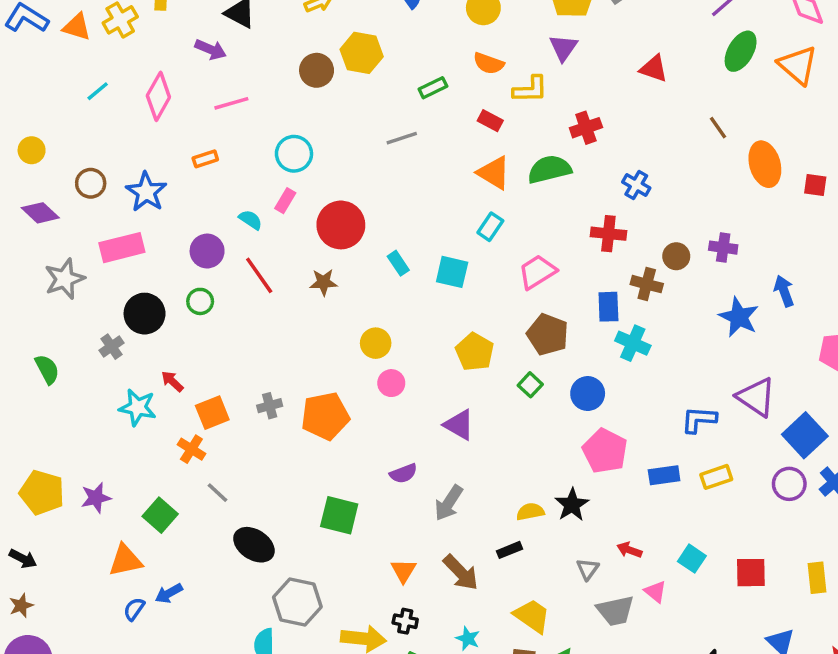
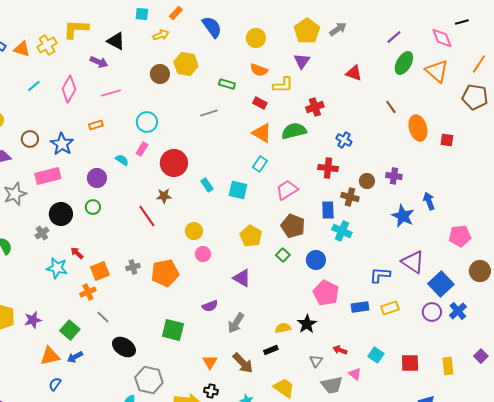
green rectangle: (433, 88) -> (227, 84), turned 42
red line: (259, 275) -> (147, 216), moved
orange cross: (191, 449) -> (88, 292), turned 35
blue arrow: (169, 593) -> (75, 357), moved

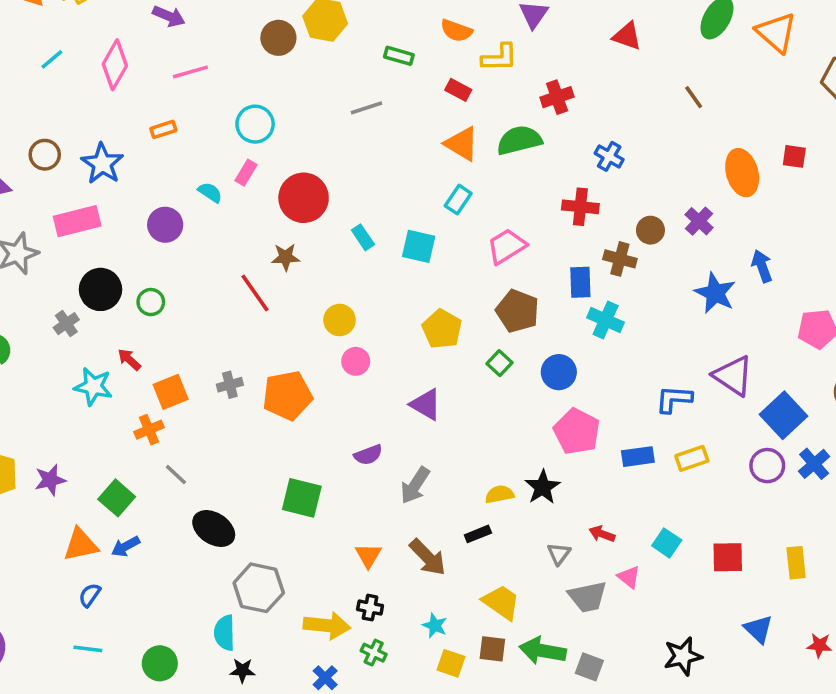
orange ellipse: (418, 128) -> (742, 173), moved
purple cross: (394, 176) -> (699, 221), turned 35
green circle: (93, 207) -> (151, 302), moved

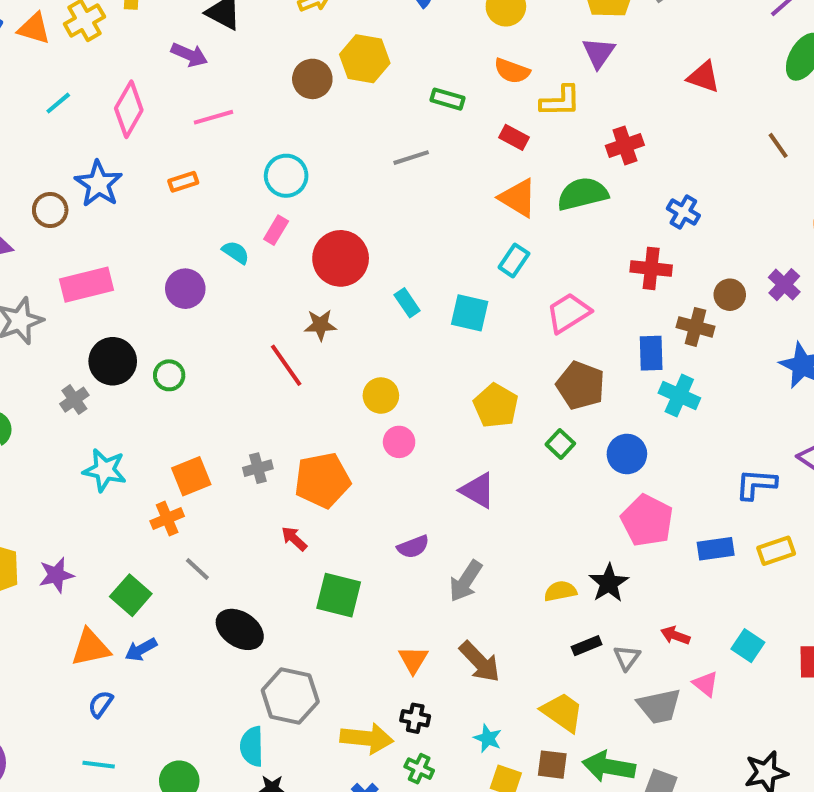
blue star: (102, 164) -> (99, 184), moved
red arrow: (129, 360) -> (294, 539), moved
black rectangle: (478, 534) -> (587, 646), moved

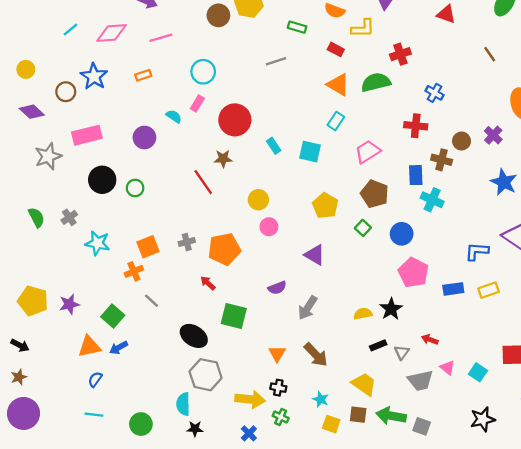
pink diamond: (129, 109) -> (112, 33), turned 56
gray cross: (74, 400) -> (69, 217), moved
black ellipse: (240, 629) -> (194, 336), moved
cyan square: (748, 646) -> (478, 372), moved

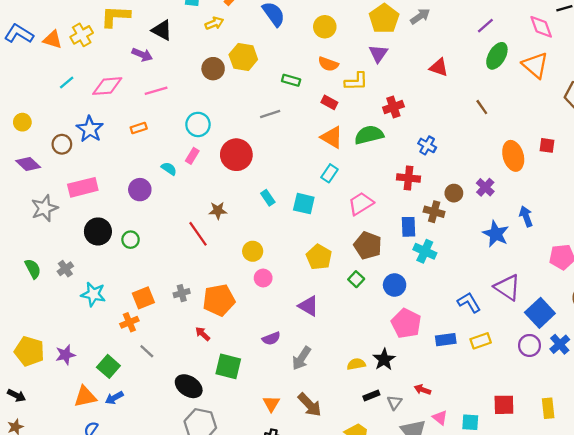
red circle: (235, 120) -> (236, 155), moved
blue L-shape: (477, 251) -> (469, 302), turned 55
cyan square: (478, 372) -> (470, 422), turned -30

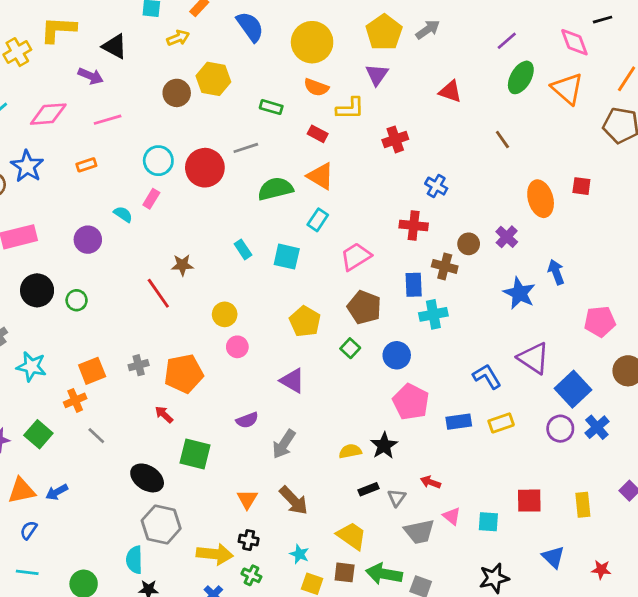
yellow circle: (325, 27) -> (312, 42), size x1.5
green semicircle: (369, 135) -> (275, 189), moved
red circle: (236, 155) -> (205, 168), moved
cyan cross: (425, 251) -> (433, 314), turned -35
green square: (108, 366) -> (38, 434), moved

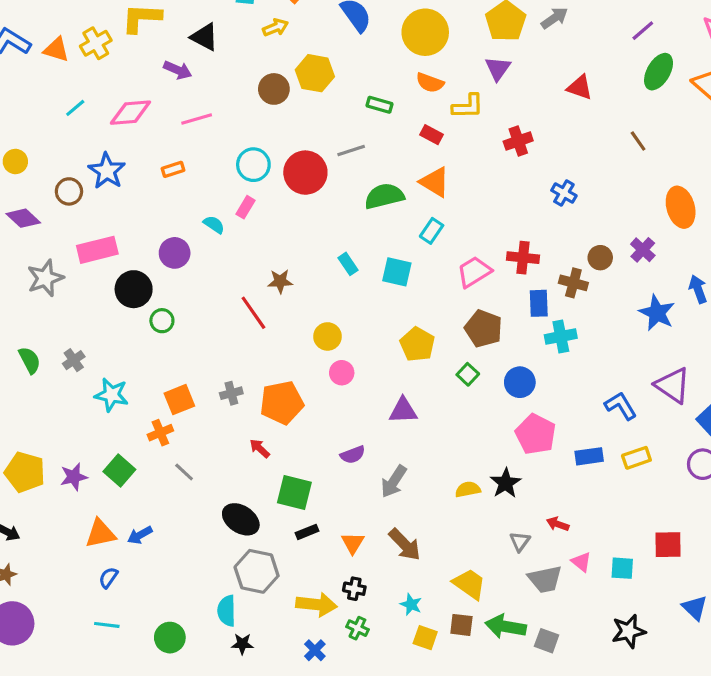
red cross: (414, 226) -> (523, 258), moved
black circle: (37, 290) -> (134, 289), moved
purple triangle: (292, 381) -> (403, 411), turned -32
black rectangle: (368, 489) -> (307, 532), moved

